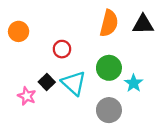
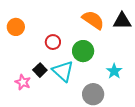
orange semicircle: (109, 23) -> (93, 20), turned -70
green circle: (109, 68) -> (83, 51), moved

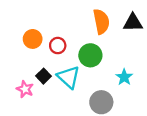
orange semicircle: (93, 20) -> (101, 22), turned 45
orange circle: (16, 27) -> (33, 39), moved

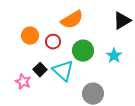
orange semicircle: (101, 22) -> (72, 20), moved, turned 70
black triangle: (133, 23) -> (122, 21), turned -30
cyan star: (124, 77) -> (114, 56), moved

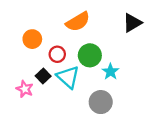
red circle: (53, 42) -> (57, 54), moved
cyan star: (114, 56) -> (110, 72), moved

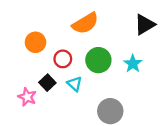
cyan star: (110, 72) -> (133, 64), moved
cyan triangle: (68, 77) -> (75, 84), size x0.6

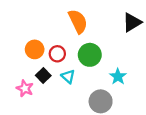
orange semicircle: (85, 23) -> (78, 21), turned -85
orange circle: (35, 42) -> (35, 49), moved
cyan star: (133, 64) -> (118, 76), moved

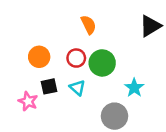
orange semicircle: (78, 21) -> (89, 25), size x0.7
red circle: (57, 54) -> (76, 58), moved
black square: (43, 75) -> (49, 86), turned 32

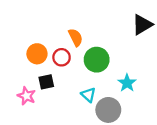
orange semicircle: (89, 25) -> (76, 37), moved
red circle: (76, 58) -> (62, 57), moved
cyan triangle: (77, 88) -> (88, 95), moved

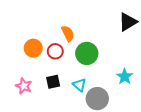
black square: (46, 82) -> (53, 82), moved
cyan star: (127, 83) -> (125, 77), moved

